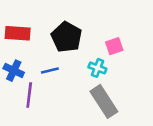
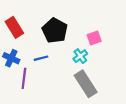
red rectangle: (18, 33) -> (14, 27), turned 54
cyan cross: (97, 68) -> (80, 56), turned 32

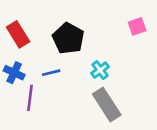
pink square: (94, 38) -> (137, 26), moved

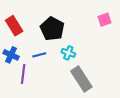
cyan cross: (100, 70) -> (68, 53), moved, turned -32

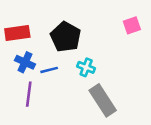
red rectangle: (14, 26) -> (17, 33), turned -66
blue cross: (11, 55) -> (25, 62), moved

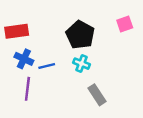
black pentagon: (66, 37) -> (80, 35), moved
gray rectangle: (103, 100) -> (97, 95), size x0.7

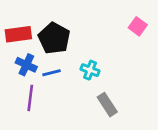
pink square: (125, 24) -> (138, 26), turned -35
black pentagon: (80, 35) -> (54, 38), moved

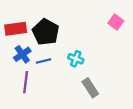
blue cross: (26, 65) -> (22, 54), turned 30

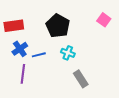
black pentagon: (46, 32) -> (58, 26), moved

